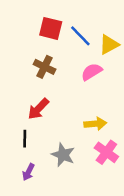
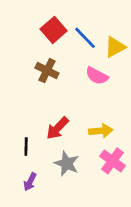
red square: (51, 28) -> (54, 30), turned 35
pink semicircle: (92, 72) -> (97, 76), turned -120
red arrow: (38, 109) -> (57, 128), moved

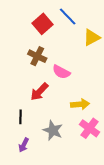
blue line: (85, 38) -> (68, 16), moved
pink semicircle: (97, 76) -> (61, 72), moved
red arrow: (57, 128) -> (39, 92), moved

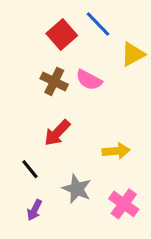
pink semicircle: (61, 72) -> (89, 80), moved
black line: (21, 117) -> (30, 169), turned -40
pink cross: (89, 128) -> (124, 204), moved

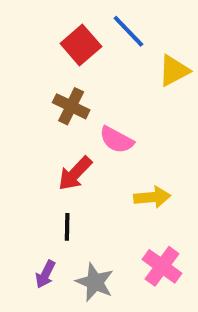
pink semicircle: (89, 80) -> (117, 140), moved
black line: (30, 169) -> (67, 227), moved, turned 40
gray star: (77, 189) -> (95, 282), moved

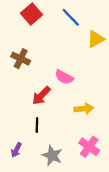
red square: (81, 45) -> (32, 14), moved
brown cross: (71, 106) -> (21, 59), moved
purple arrow: (45, 274) -> (16, 150), moved

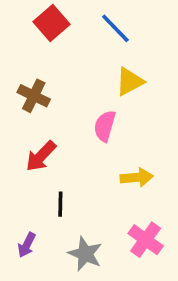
yellow triangle: (96, 39) -> (130, 82), moved
pink semicircle: (64, 77) -> (105, 126), turned 78
red arrow: (41, 96) -> (41, 156), moved

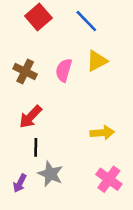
pink semicircle: (105, 126) -> (64, 70), moved
black line: (60, 204) -> (36, 147), moved
gray star: (85, 254) -> (50, 174), moved

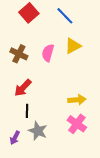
pink cross: (109, 179) -> (77, 124), moved

